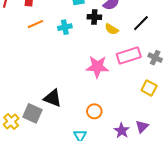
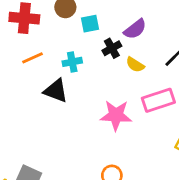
black cross: (94, 17) -> (112, 48), turned -32
black triangle: (53, 98) -> (56, 91), moved

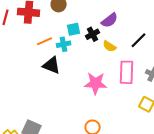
cyan square: (90, 24) -> (74, 29), moved
orange line: (33, 58) -> (45, 41), moved
pink rectangle: (158, 100) -> (127, 72), turned -70

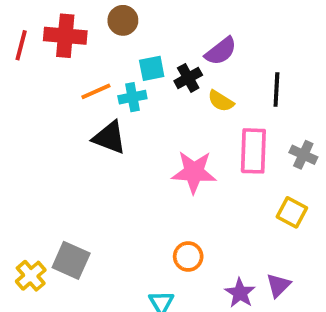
black line: (139, 40) -> (276, 89), turned -42

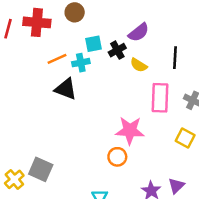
pink star: (194, 172) -> (130, 130), moved
orange circle: (188, 257) -> (117, 157), moved

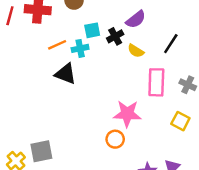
black line: (175, 58) -> (171, 44), turned 30
gray square: (41, 169) -> (41, 151), turned -35

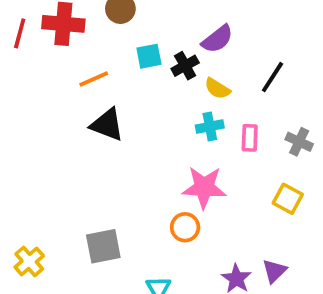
cyan cross: (80, 48) -> (210, 127), moved
pink rectangle: (156, 82) -> (250, 138), size x0.6
gray square: (41, 151) -> (103, 246), moved

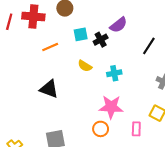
yellow semicircle: (217, 88) -> (85, 66), moved
black triangle: (107, 125) -> (49, 89), moved
pink rectangle: (250, 138) -> (136, 129), moved

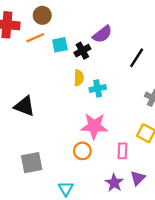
orange line: (50, 47) -> (35, 38), moved
yellow semicircle: (85, 66) -> (79, 78), moved, turned -120

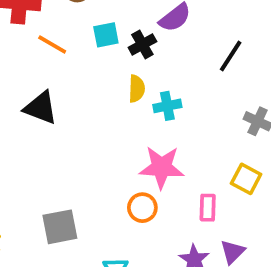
orange line: (35, 38) -> (52, 44), moved, turned 54
black triangle: (25, 106) -> (41, 108), moved

